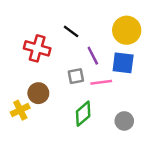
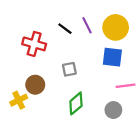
purple line: (93, 56) -> (87, 25), moved
pink line: (101, 82) -> (126, 86), moved

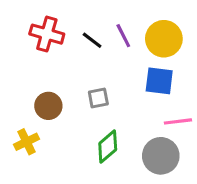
red cross: (34, 44) -> (47, 34), moved
brown circle: (35, 85) -> (48, 106), moved
gray circle: (113, 110) -> (161, 156), size x1.5

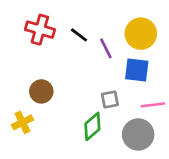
purple line: (123, 36) -> (106, 48), moved
gray square: (98, 98) -> (110, 100), moved

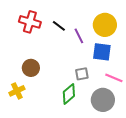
pink line: (153, 105) -> (114, 78), turned 30

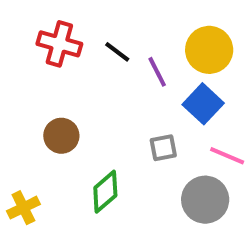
blue square: (102, 52) -> (203, 104), turned 36
yellow cross: (17, 91) -> (23, 208), moved
green diamond: (69, 94) -> (105, 192), moved

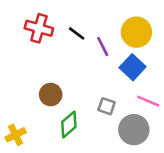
brown circle: (61, 136) -> (51, 95), moved
gray square: (163, 148) -> (107, 106), moved, turned 30

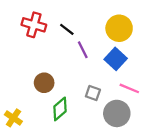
purple line: (103, 46) -> (83, 50), moved
yellow cross: (16, 135) -> (13, 118), turned -30

